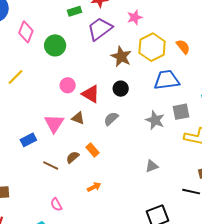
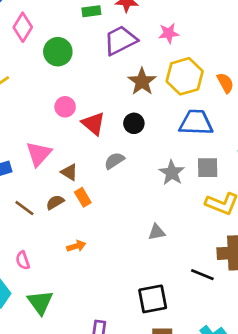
brown triangle: (78, 118) -> (69, 172), moved

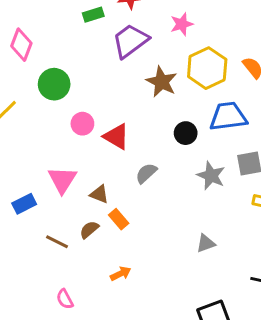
green circle: (58, 52) -> (54, 84), moved
black circle: (134, 123) -> (186, 133), moved

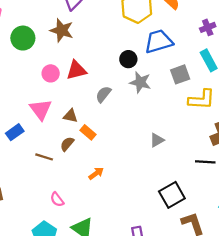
brown star: (162, 82) -> (62, 30), moved
pink circle: (82, 124) -> (51, 73), moved
red triangle: (116, 137) -> (76, 70), turned -35
gray star: (211, 176) -> (140, 82), moved

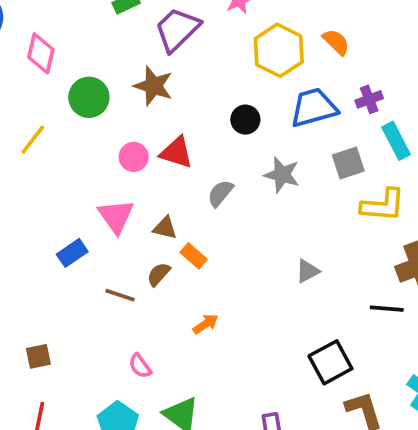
purple cross: (208, 27) -> (369, 99), moved
black circle: (128, 59) -> (245, 120), moved
red triangle: (76, 70) -> (176, 152), turned 30

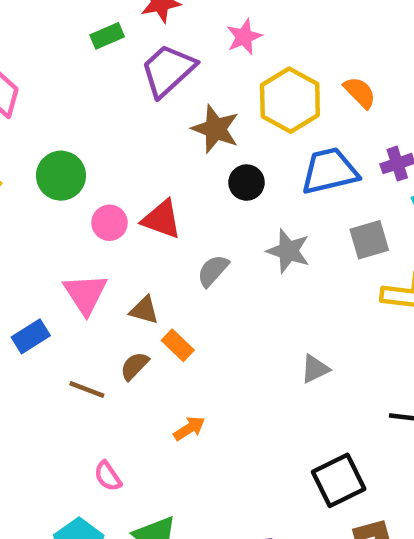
brown star: (153, 86) -> (216, 129), moved
green circle: (89, 97) -> (61, 176), moved

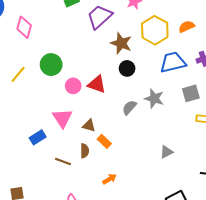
orange semicircle: (360, 92) -> (186, 27), turned -70
black circle: (247, 183) -> (127, 68), moved
gray semicircle: (213, 271) -> (129, 107), moved
brown semicircle: (134, 366) -> (85, 151), turned 136

